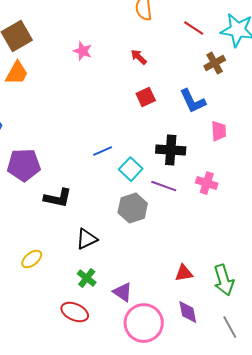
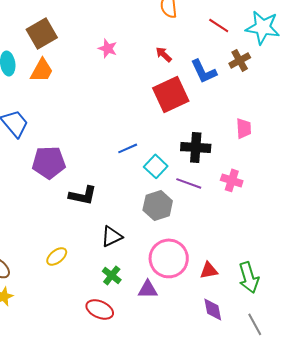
red square: (146, 97) -> (171, 94), size x1.8
blue L-shape: (193, 101) -> (204, 71), moved
purple triangle: (123, 292) -> (148, 289), turned -35
pink circle: (144, 323) -> (169, 258), moved

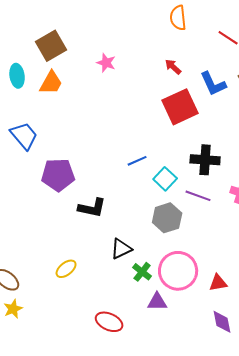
pink star: (108, 48) -> (106, 63), moved
green cross: (112, 275) -> (142, 272), moved

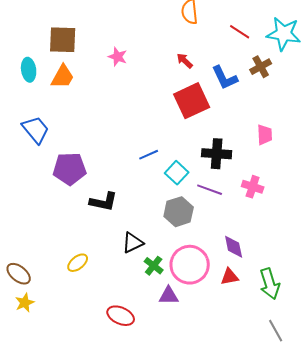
brown square: (51, 46) -> (63, 40), turned 32
purple diamond: (222, 322) -> (234, 247), moved

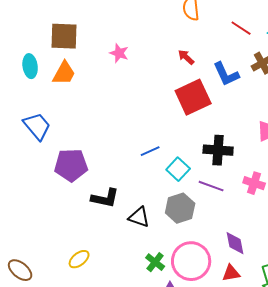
black triangle: (133, 243) -> (139, 217), moved, turned 45

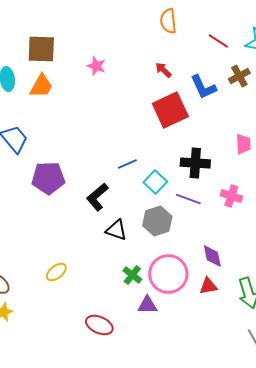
black L-shape: (105, 198) -> (97, 197), moved, turned 128

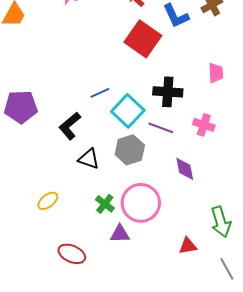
red square: (170, 110) -> (143, 39), turned -30
cyan square: (155, 182) -> (128, 111), size x1.4
purple diamond: (212, 256) -> (185, 169), moved
yellow ellipse: (56, 272) -> (48, 201), moved
red triangle: (208, 286) -> (188, 246), moved

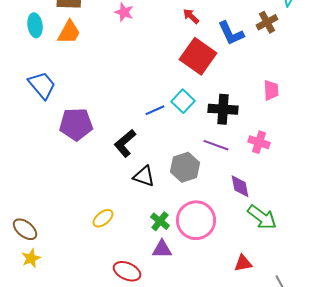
cyan square: (128, 111) -> (183, 101), moved, size x0.7
green arrow: (221, 222) -> (262, 217), moved, turned -36
purple triangle: (120, 234) -> (162, 249), moved

